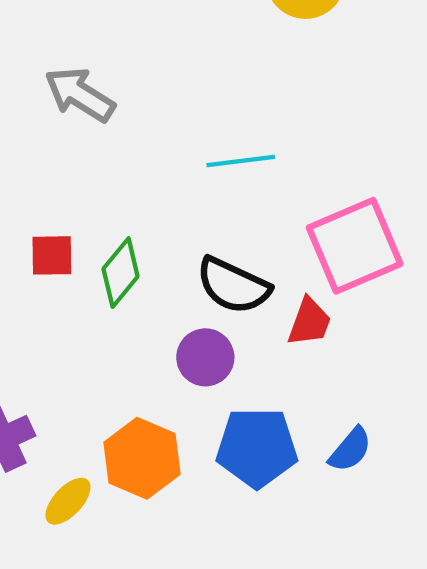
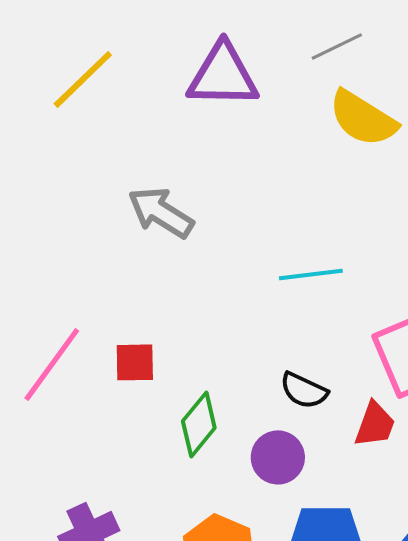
green diamond: (121, 273) -> (199, 424), moved
black semicircle: (233, 285) -> (304, 390), size x0.7

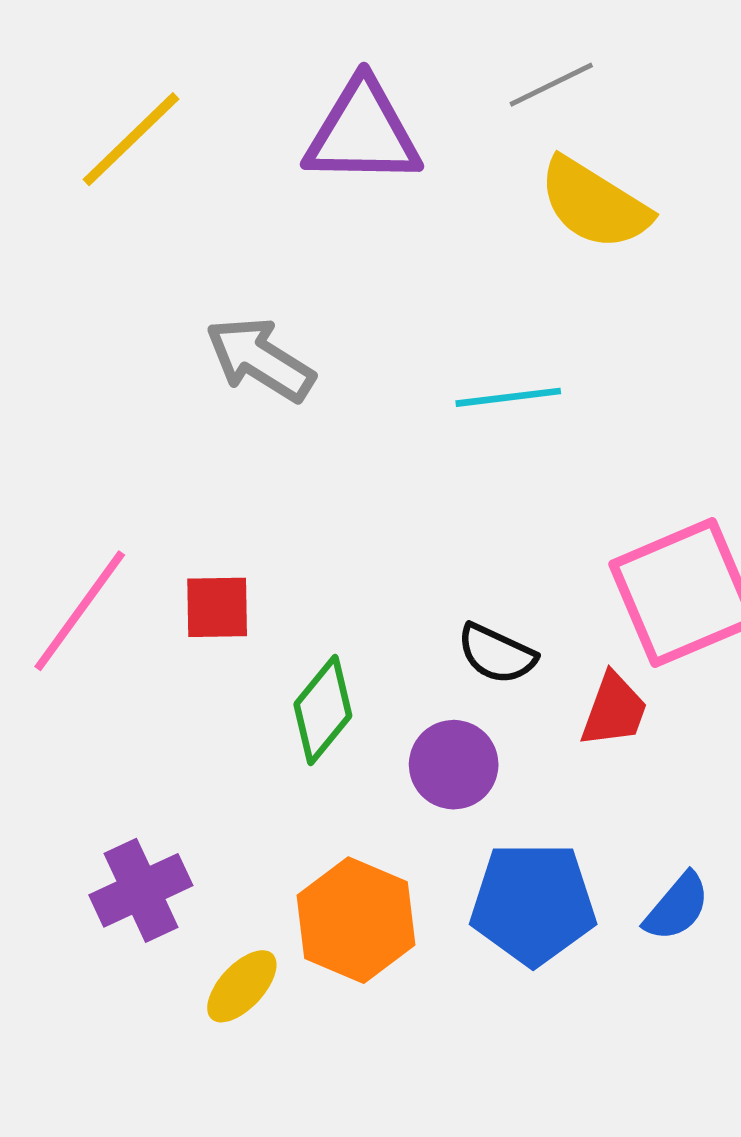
cyan line: (311, 274) -> (508, 397), moved

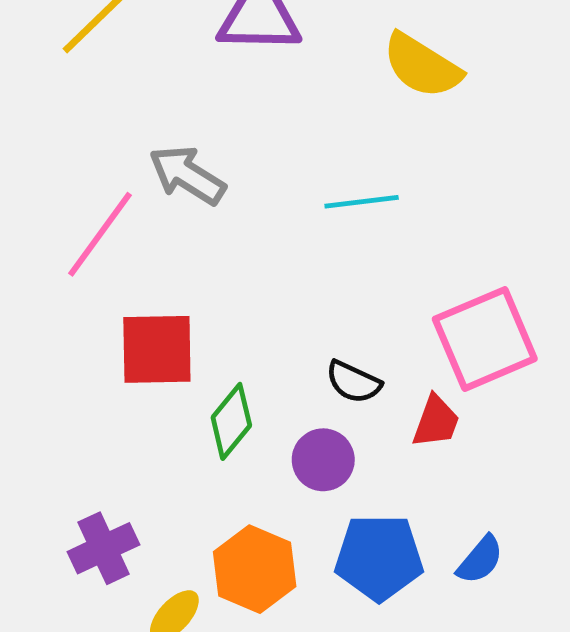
red square: (217, 607) -> (157, 349), size x1.6
pink line: (80, 611) -> (100, 234), moved

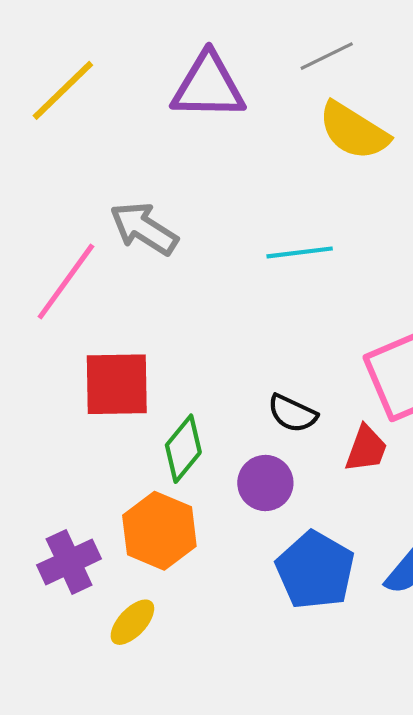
blue pentagon: (379, 557) -> (315, 570), turned 30
orange hexagon: (255, 569) -> (159, 531), moved

